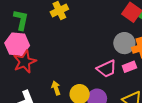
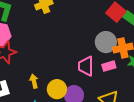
pink trapezoid: (107, 69) -> (86, 66), turned 110

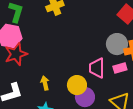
yellow circle: (57, 89) -> (77, 85), moved

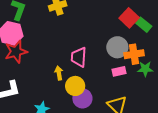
pink trapezoid: (97, 68) -> (79, 57), moved
yellow arrow: (45, 83) -> (59, 73), moved

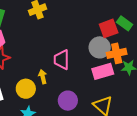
red square: (129, 18) -> (109, 28), moved, turned 30
pink rectangle: (119, 71) -> (103, 71), size x1.5
yellow circle: (75, 86) -> (26, 89), moved

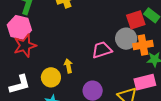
pink trapezoid: (62, 60) -> (102, 50), moved, turned 70
pink rectangle: (103, 71) -> (145, 82), moved

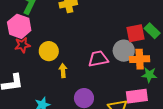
red star: (25, 46) -> (22, 45), size x0.7
yellow circle: (51, 77) -> (49, 51), moved

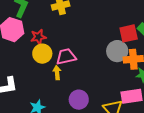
red star: (22, 45) -> (38, 37), moved
pink trapezoid: (98, 59) -> (66, 57), moved

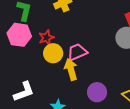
yellow arrow: (57, 73) -> (71, 69), size x1.5

